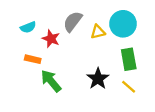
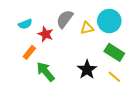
orange rectangle: (33, 59) -> (29, 52), turned -64
green rectangle: (129, 59) -> (114, 52), turned -48

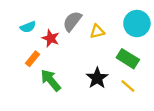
cyan circle: (109, 21) -> (137, 24), moved

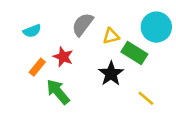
red star: (51, 38) -> (63, 57), moved
green rectangle: (128, 59) -> (134, 53), moved
black star: (97, 78) -> (111, 74), moved

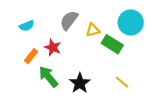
black star: (111, 74) -> (80, 83), moved

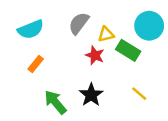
cyan semicircle: (27, 26) -> (31, 29), size x1.5
red star: (53, 47) -> (95, 55), moved
green arrow: (48, 77) -> (55, 102), moved

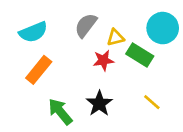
red star: (95, 55) -> (103, 60), turned -30
orange rectangle: (36, 64) -> (39, 70), size x1.5

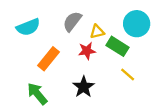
orange rectangle: (39, 70) -> (49, 59), moved
yellow line: (152, 102) -> (128, 74), moved
green arrow: (60, 112) -> (37, 94), moved

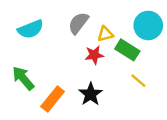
orange rectangle: (49, 59) -> (53, 99), moved
green arrow: (37, 94) -> (23, 78), moved

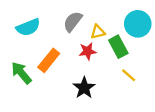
green rectangle: (127, 50) -> (118, 47), turned 30
orange rectangle: (53, 99) -> (49, 60), moved

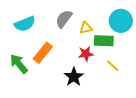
green rectangle: (118, 47) -> (104, 41), turned -60
red star: (88, 51) -> (86, 54), moved

